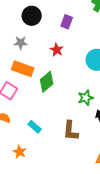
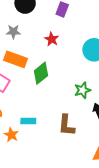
cyan rectangle: (35, 127) -> (28, 121), turned -40
orange star: (20, 152) -> (11, 135), moved

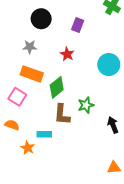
green star: (82, 90) -> (86, 105), moved
brown L-shape: (66, 125) -> (62, 114), moved

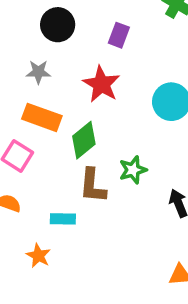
red star: (67, 54) -> (101, 84), size x1.5
orange star: (28, 148) -> (38, 256), moved

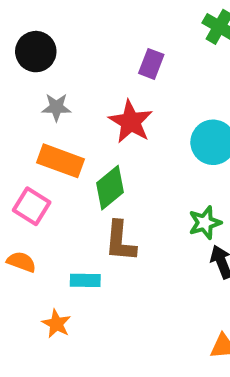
black circle: (58, 25) -> (36, 52), moved
green star: (133, 170) -> (205, 223), moved

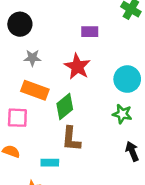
purple rectangle: (151, 64) -> (90, 32), turned 70
pink square: (32, 206) -> (17, 118), turned -30
green star: (205, 223) -> (122, 114), moved, turned 30

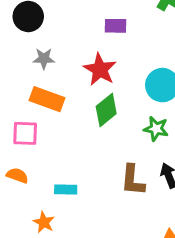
green diamond: (65, 106) -> (106, 110), moved
brown L-shape: (71, 139) -> (133, 180), moved

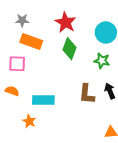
gray star: (44, 59) -> (22, 20), moved
green diamond: (106, 110) -> (70, 49), turned -30
cyan rectangle: (66, 190) -> (43, 100), size x1.5

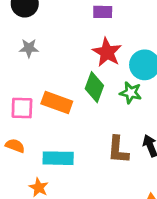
red star: (66, 22) -> (107, 52), moved
orange rectangle: (31, 42) -> (57, 102), moved
green star: (102, 61) -> (131, 93), moved

